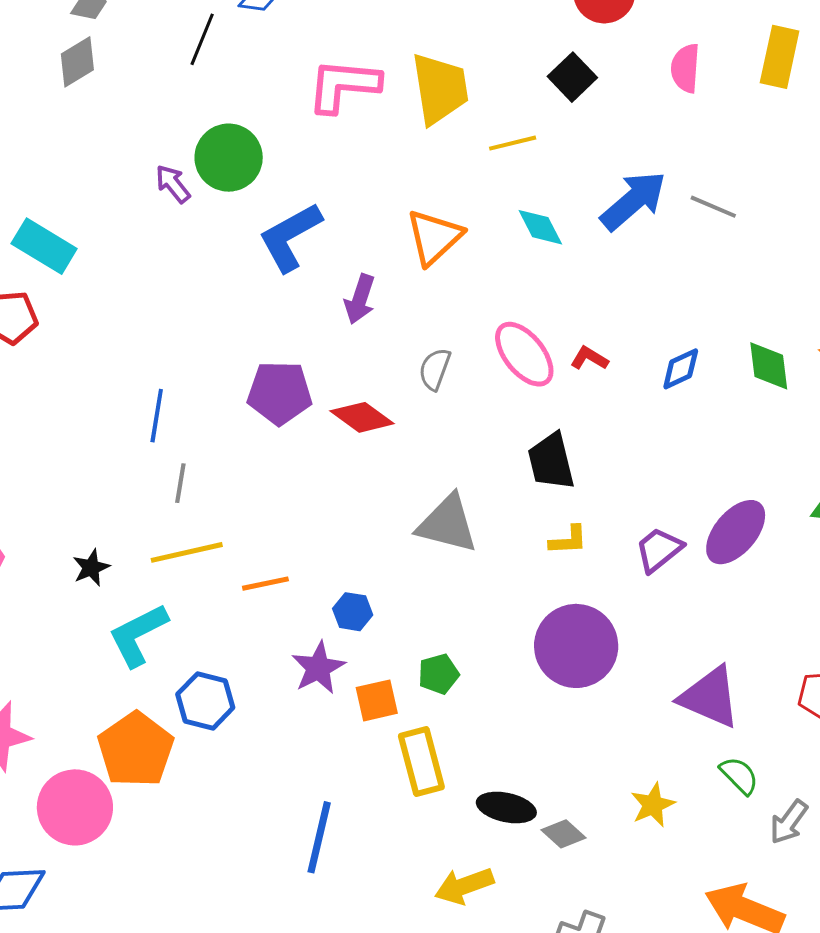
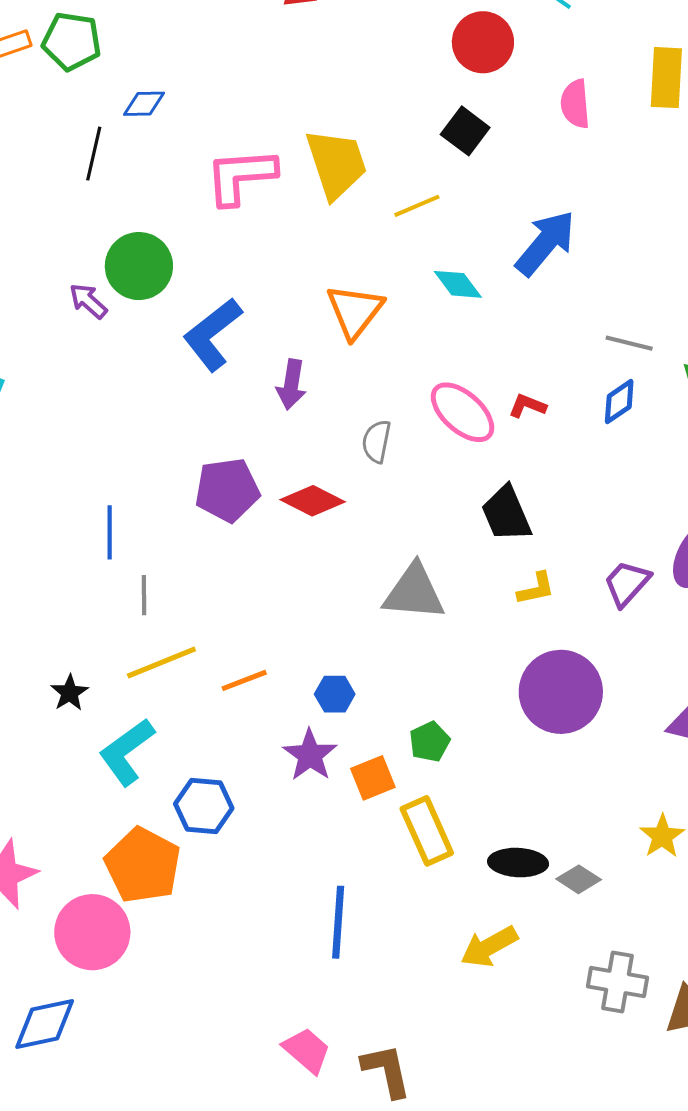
gray line: (713, 207) -> (629, 343), moved

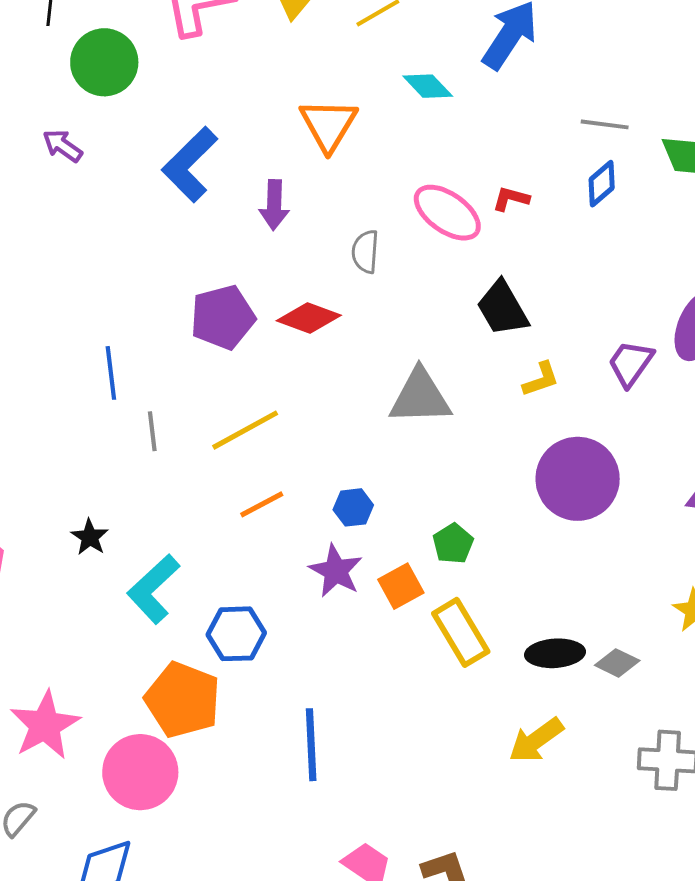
green circle: (139, 266) -> (104, 62), moved
yellow line: (161, 662) -> (245, 430), moved
blue line: (338, 922) -> (311, 745), moved

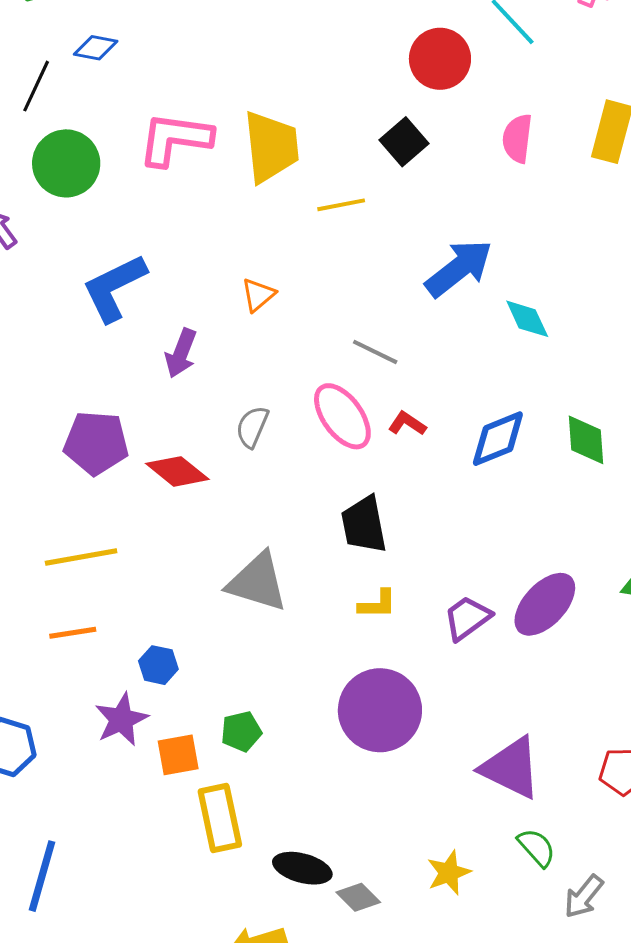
cyan diamond: (428, 86) -> (527, 319), moved
gray line: (605, 124) -> (375, 352), moved
orange triangle: (328, 125) -> (258, 295), size x0.6
blue diamond: (602, 184) -> (498, 439), size x1.4

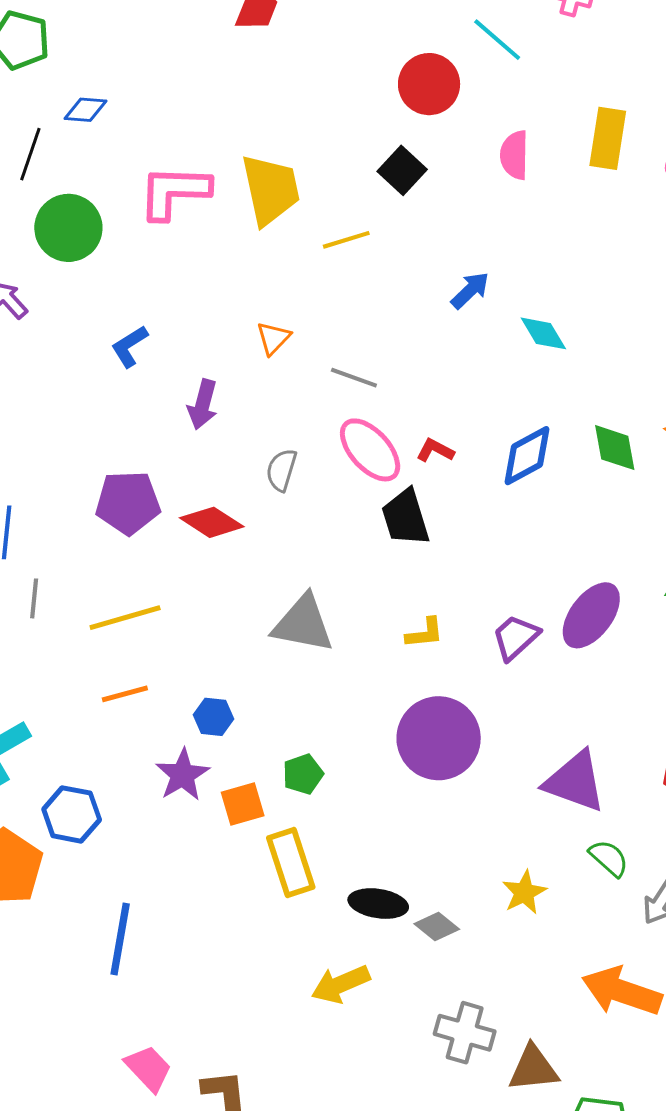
blue arrow: (459, 268) -> (470, 290), size x0.6
blue L-shape: (114, 288) -> (130, 346), size x0.6
gray line: (375, 352) -> (354, 378), moved
black trapezoid: (364, 525) -> (406, 517), moved

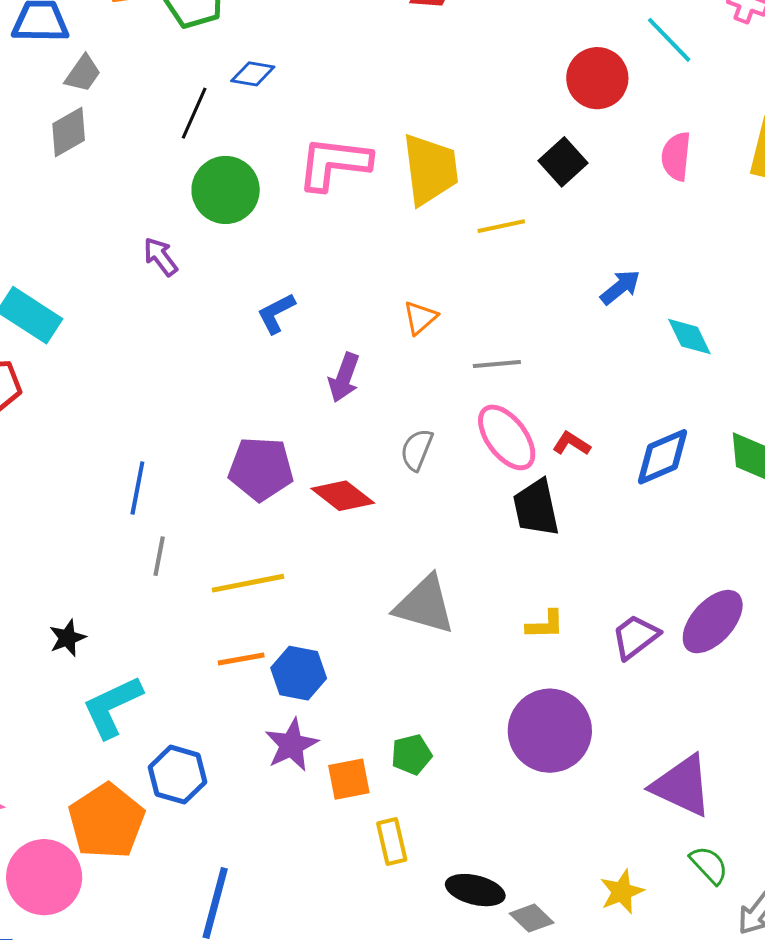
gray line: (354, 378) -> (497, 364), turned -30
blue hexagon: (213, 717) -> (299, 673), moved, size x1.4
yellow rectangle: (291, 862) -> (392, 842), size x0.7

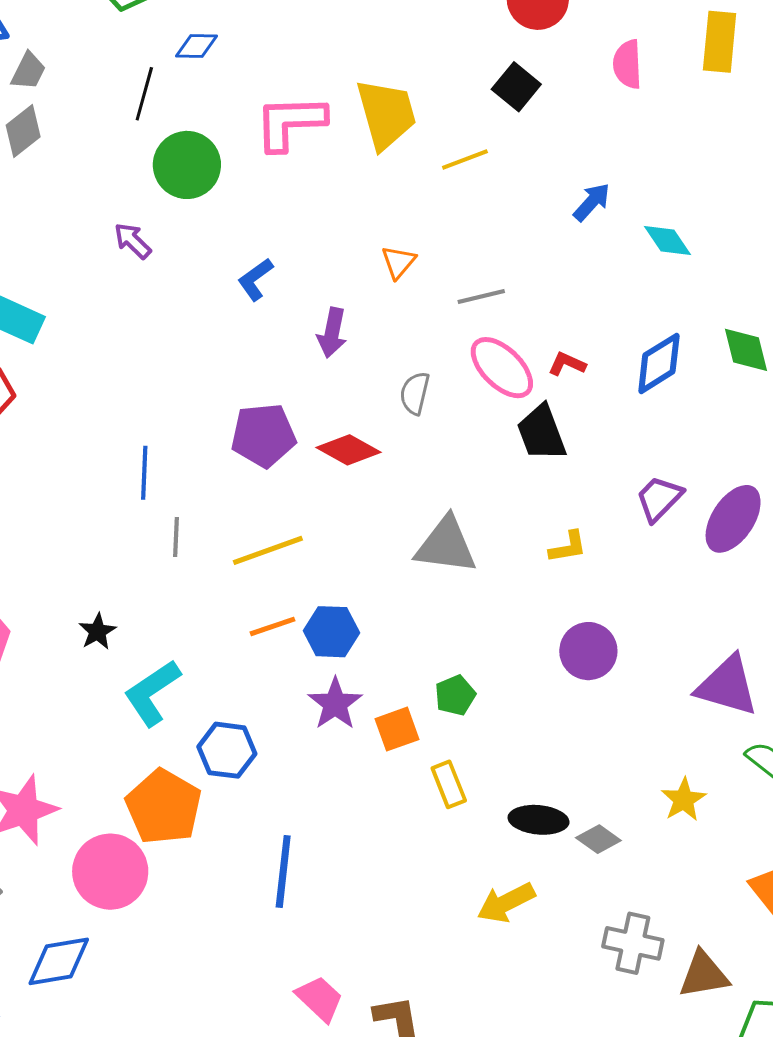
purple trapezoid: (635, 637) -> (659, 498), moved
purple circle: (550, 731) -> (588, 651), size x0.7

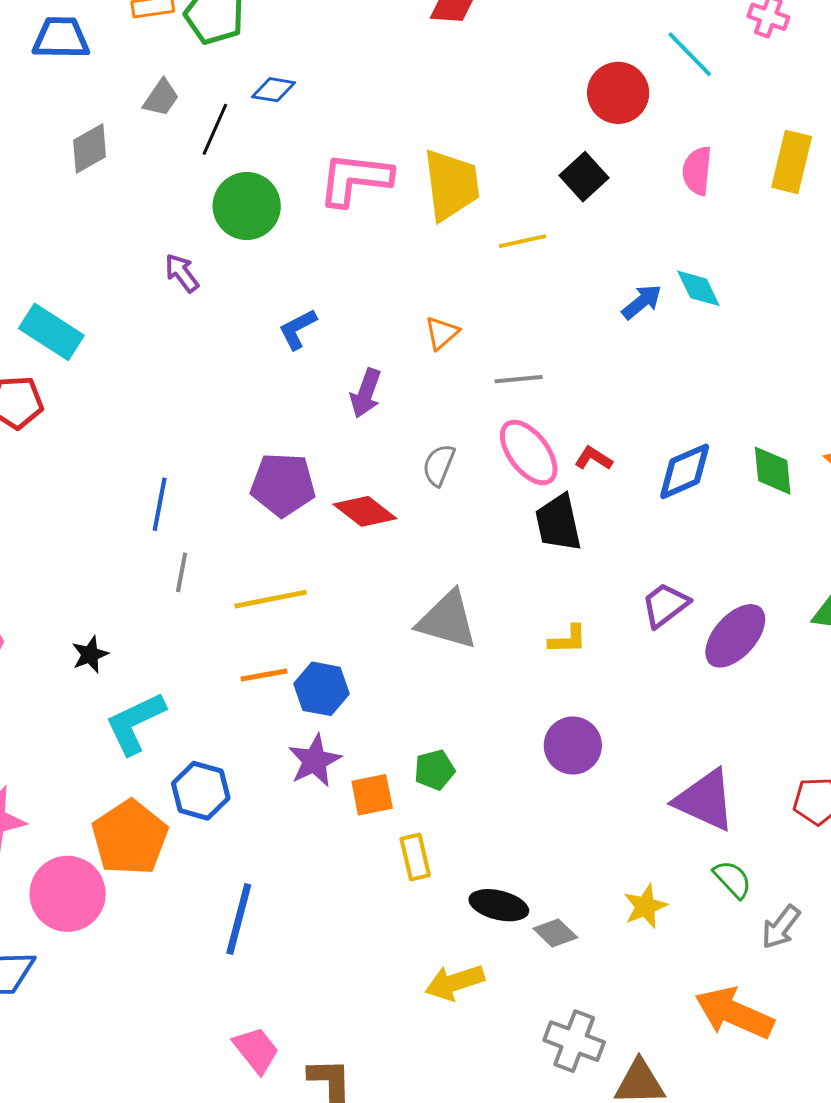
gray trapezoid: (28, 71) -> (161, 98), moved
cyan diamond: (668, 240) -> (698, 288), moved

